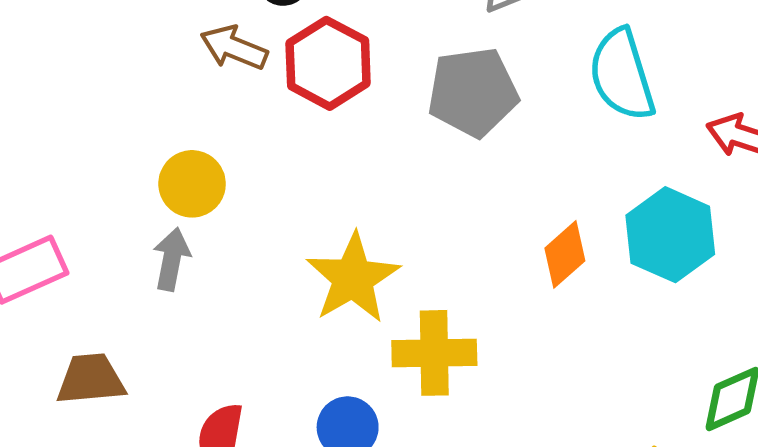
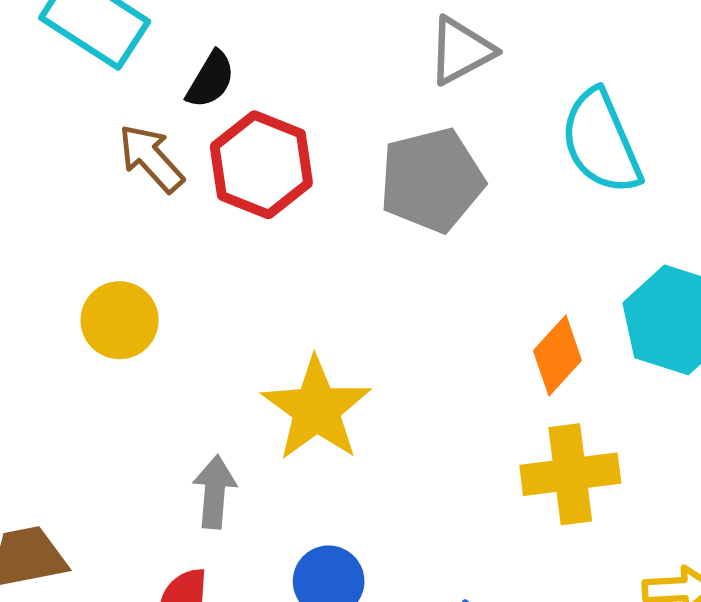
brown arrow: (234, 48) -> (151, 158), turned 32
gray arrow: (172, 259) -> (215, 492), moved
yellow cross: (434, 353) -> (570, 474), moved

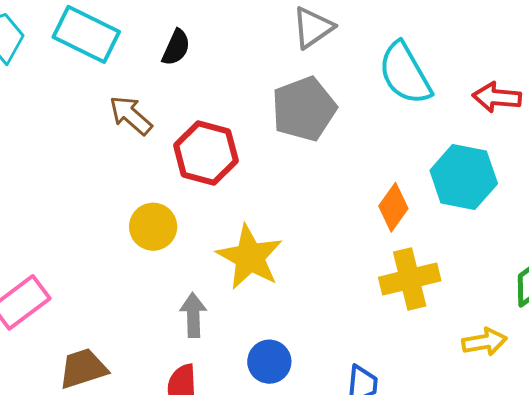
black semicircle: (211, 80) -> (176, 47), moved
red hexagon: (261, 165) -> (206, 153), moved
yellow circle: (120, 320) -> (153, 227), moved

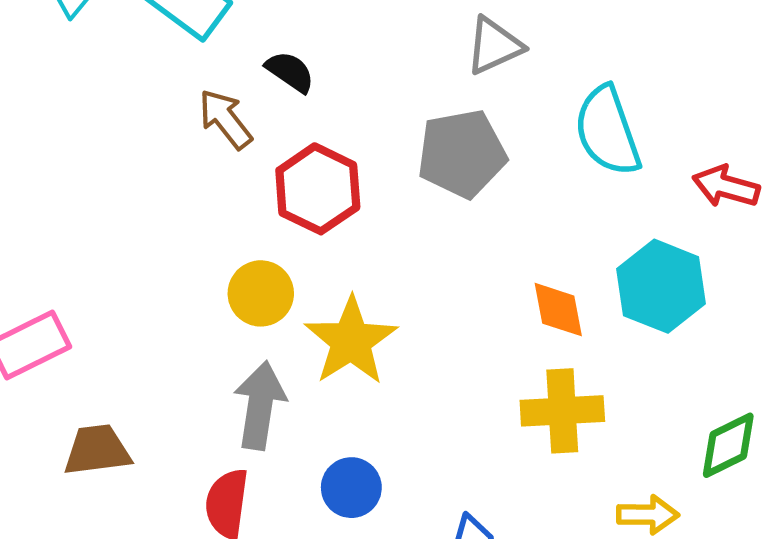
black semicircle: (176, 47) -> (290, 72), moved, turned -90
orange diamond: (393, 207) -> (558, 310), turned -57
yellow circle: (153, 227) -> (261, 293), moved
gray arrow: (193, 315) -> (260, 405), size x1.4

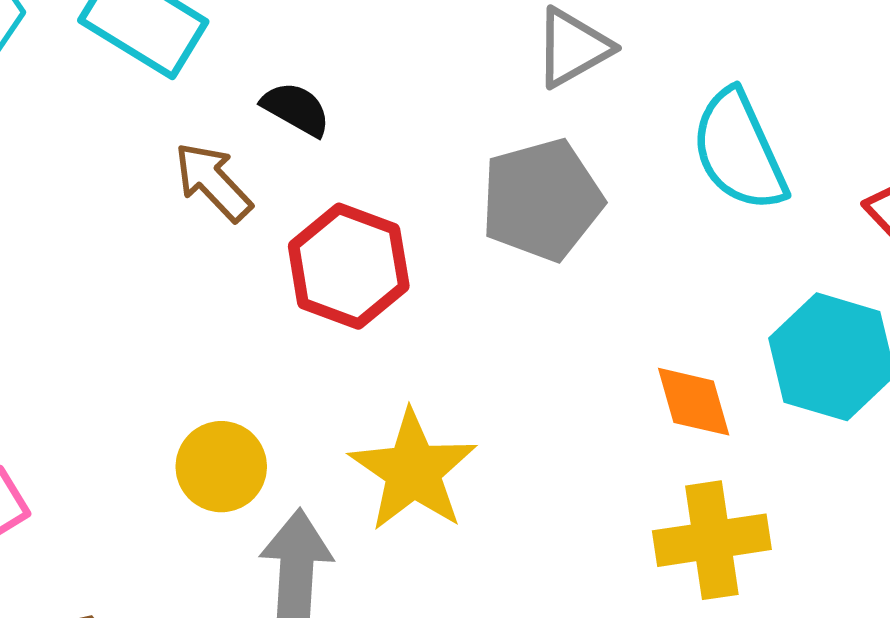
yellow circle: (261, 293) -> (221, 467), moved

